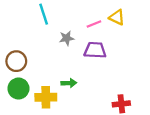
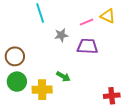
green arrow: (69, 83) -> (63, 77), turned 32

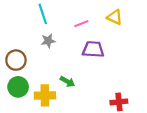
pink line: (86, 22) -> (81, 24), moved
gray star: (61, 35) -> (48, 41), moved

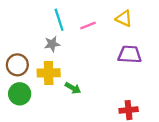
cyan line: (43, 14) -> (59, 20), moved
purple trapezoid: (93, 49) -> (130, 54), moved
yellow cross: (45, 95) -> (49, 73), moved

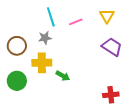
yellow triangle: (124, 19) -> (107, 16), turned 35
purple trapezoid: (130, 54) -> (112, 47), turned 30
brown circle: (17, 65) -> (17, 46), moved

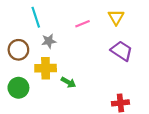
cyan line: (51, 17) -> (36, 17), moved

